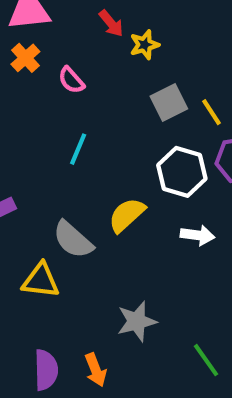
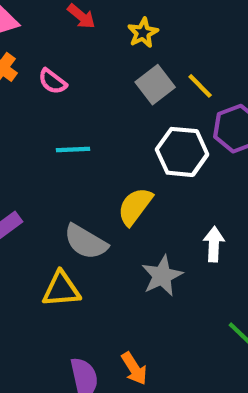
yellow star: (145, 45) -> (143, 33), moved
cyan line: (78, 149) -> (73, 149), turned 76
white arrow: (197, 235) -> (214, 244), moved, turned -84
gray star: (137, 321) -> (162, 276), moved

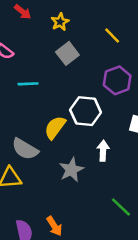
yellow line: (200, 86) -> (112, 35), moved
cyan line: (73, 149) -> (28, 84), moved
white hexagon: (182, 152) -> (86, 111), moved

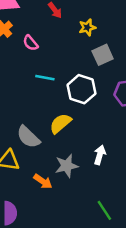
gray square: (67, 53) -> (103, 55), moved
white hexagon: (86, 111) -> (81, 89), moved
orange arrow: (54, 226) -> (43, 181), moved, turned -36

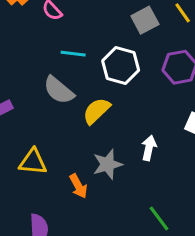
gray semicircle: (28, 137) -> (59, 90), moved
orange arrow: (43, 181) -> (78, 186), turned 30

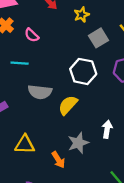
cyan line: (73, 54) -> (20, 63), moved
gray semicircle: (59, 90) -> (40, 92), turned -30

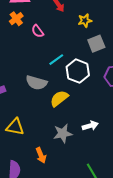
cyan line: (20, 63) -> (56, 60), moved, turned -49
white arrow: (107, 129) -> (90, 126), turned 56
orange arrow: (58, 160) -> (41, 155), moved

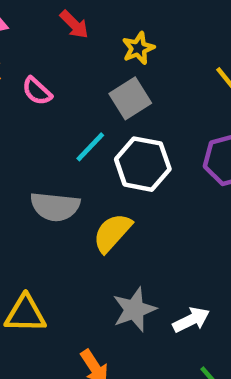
gray square: (96, 44) -> (130, 98), moved
white arrow: (90, 126) -> (191, 320), moved

